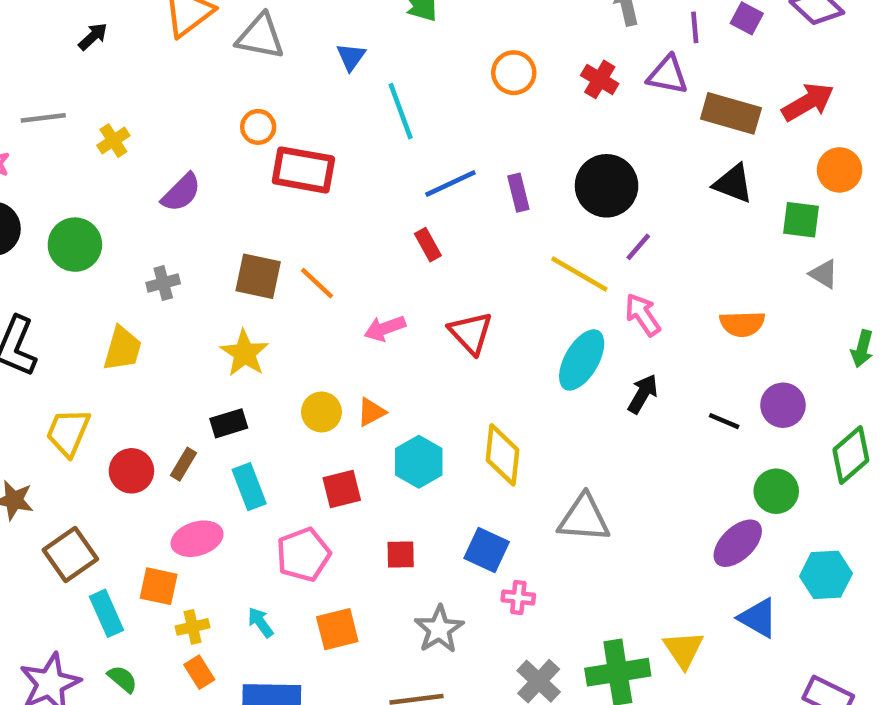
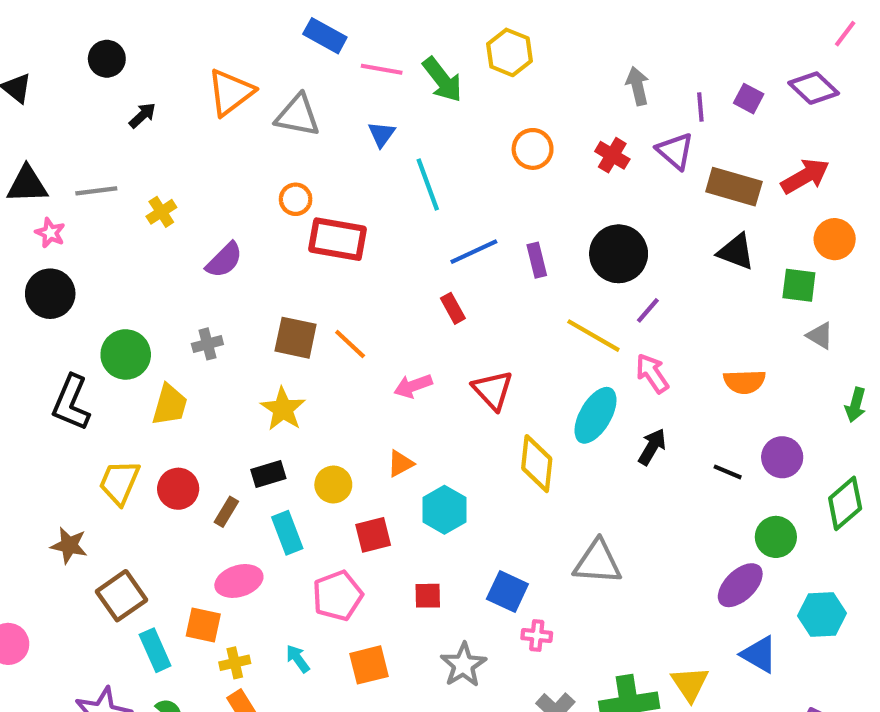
purple triangle: (668, 75) -> (675, 151), turned 30
green circle: (75, 245) -> (126, 354), moved
yellow circle: (321, 412) -> (333, 485), moved
yellow diamond: (502, 455) -> (537, 464), moved
red circle: (131, 471) -> (178, 489), moved

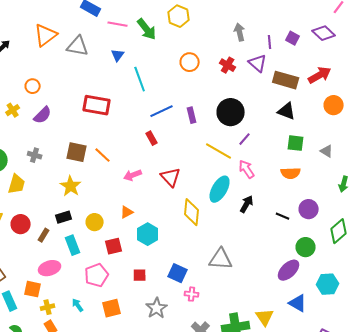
orange circle: (296, 199) -> (33, 86), moved
yellow cross: (161, 212) -> (13, 110), moved
green square: (799, 285) -> (296, 143), moved
gray cross: (207, 344) -> (35, 155), turned 32

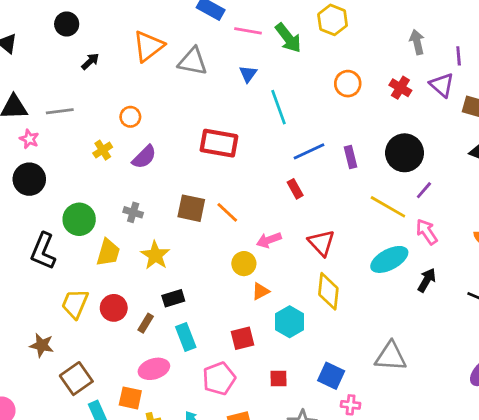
yellow star: (71, 186) -> (155, 255), moved
cyan ellipse: (220, 189) -> (389, 259), turned 32
yellow diamond: (192, 212) -> (328, 291), moved
yellow circle: (95, 222) -> (244, 264), moved

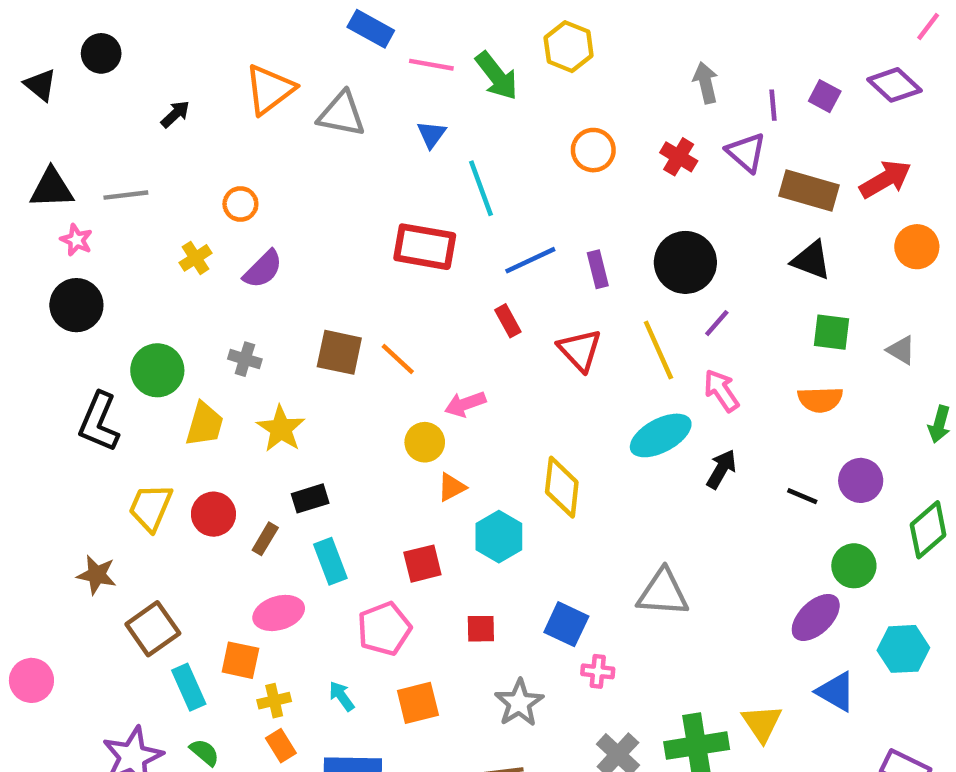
black circle: (67, 24) -> (101, 53), moved
red rectangle: (219, 143) -> (425, 247), moved
yellow line: (388, 207) -> (658, 350), turned 36
red triangle: (321, 243) -> (580, 350), moved

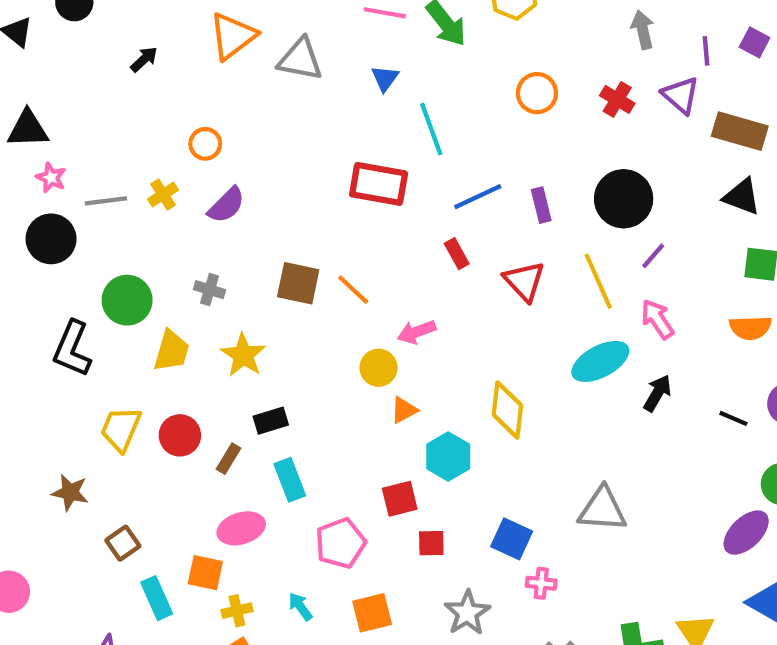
gray line: (126, 195) -> (106, 201), moved
red square: (422, 564) -> (400, 499), moved
brown square: (153, 629) -> (123, 543), size x0.7

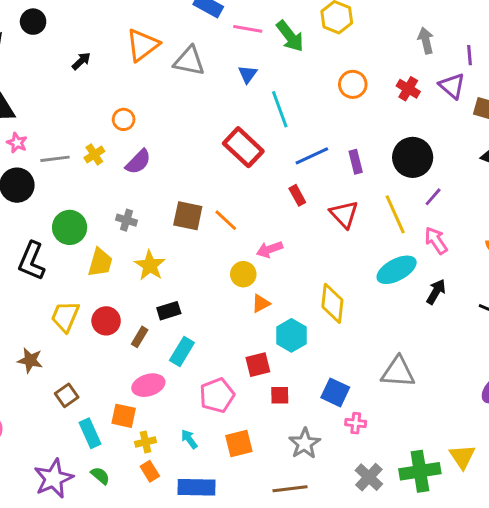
red rectangle: (379, 184) -> (243, 147), turned 33
cyan rectangle: (290, 480) -> (182, 352), turned 52

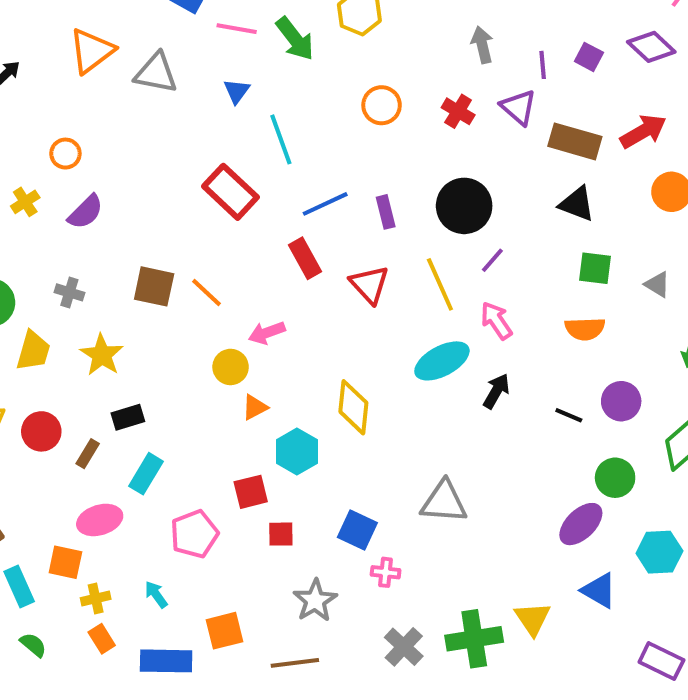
red rectangle: (297, 195) -> (305, 258), size x1.4
orange square: (239, 444) -> (225, 631), moved

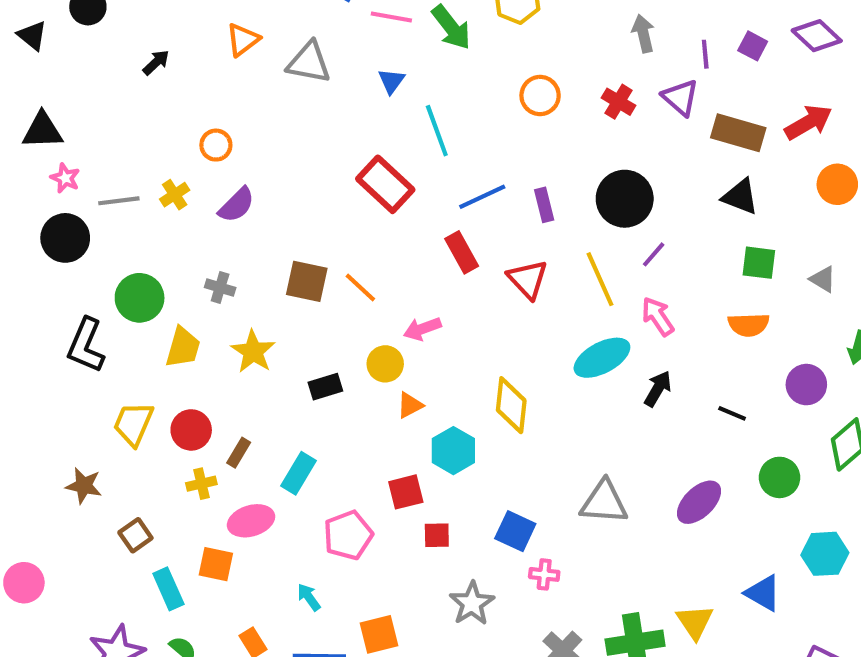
orange triangle: (92, 51) -> (243, 40), size x0.7
purple circle: (621, 401) -> (806, 385), moved
black rectangle: (128, 417) -> (325, 387), moved
purple ellipse: (581, 524) -> (699, 502), moved
yellow cross: (96, 599) -> (201, 484), moved

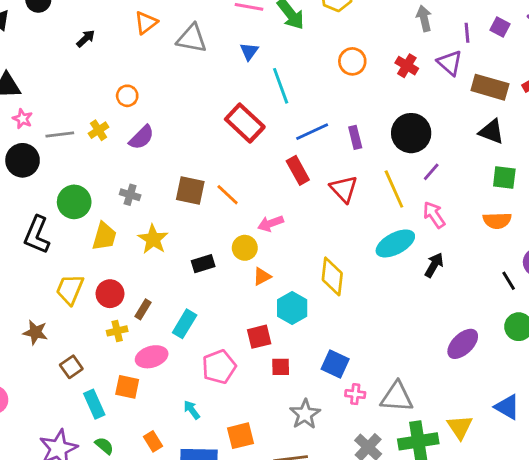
black line: (732, 413) -> (509, 281), moved, turned 36
gray triangle: (604, 502) -> (397, 397), moved

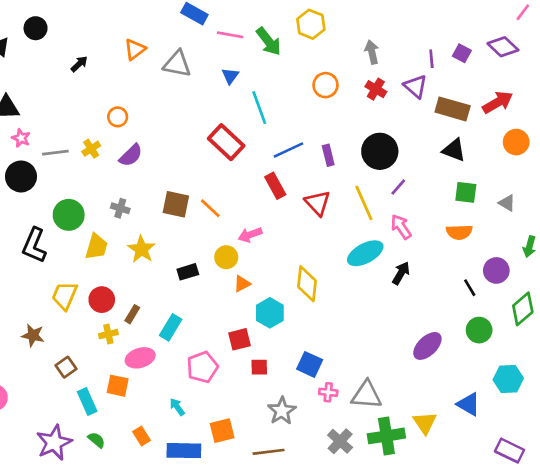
gray arrow: (424, 18) -> (372, 52), moved

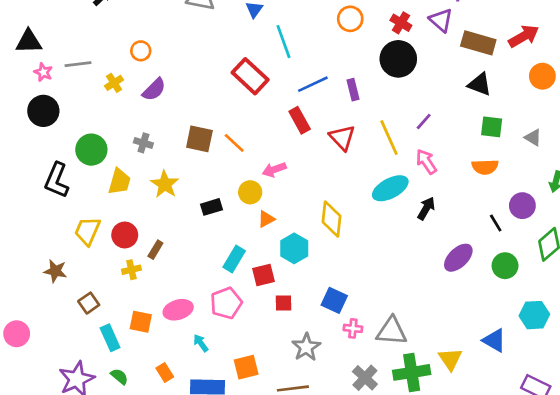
black circle: (380, 151) -> (398, 59), moved
gray line: (55, 153) -> (78, 64), moved
cyan rectangle: (171, 327) -> (234, 259), moved
purple ellipse: (427, 346) -> (458, 258), moved
pink ellipse: (140, 358) -> (178, 310), moved

